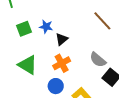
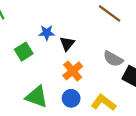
green square: (24, 29) -> (24, 52), moved
green triangle: (28, 65) -> (37, 97), moved

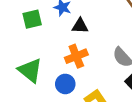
black triangle: (67, 44) -> (80, 26), turned 35

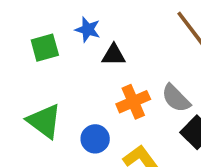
orange cross: (76, 56) -> (133, 102), moved

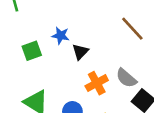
black triangle: (114, 55) -> (80, 52), turned -42

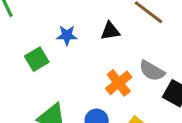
black triangle: (80, 52) -> (110, 31), moved, turned 48

